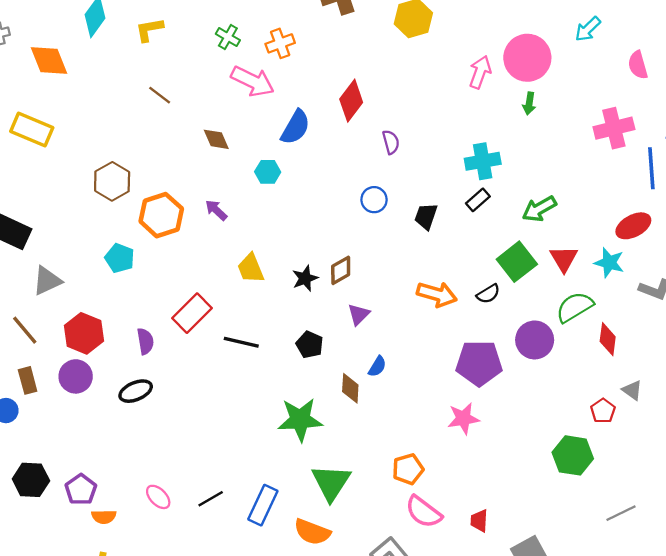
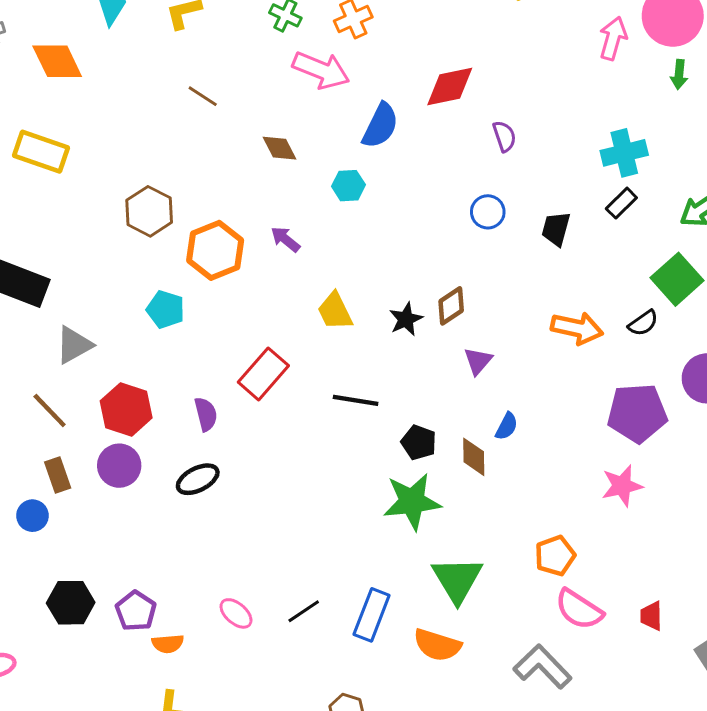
red diamond: (351, 101) -> (450, 87), turned 45
black line: (241, 342) -> (356, 400), moved
black pentagon: (310, 345) -> (419, 442), moved

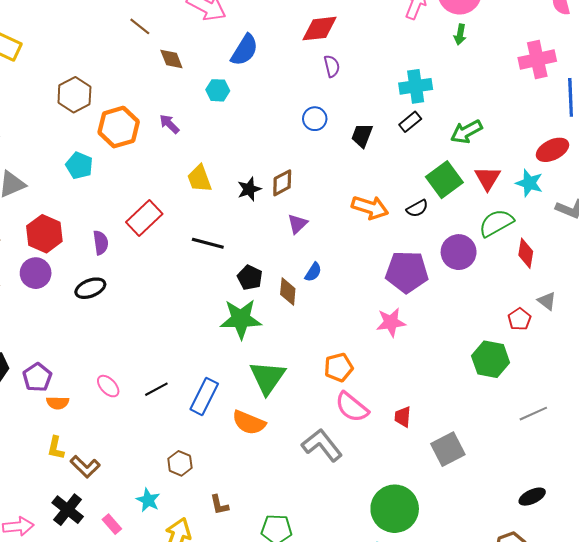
red diamond: (450, 87) -> (320, 29), moved
brown line: (203, 96) -> (140, 26), moved

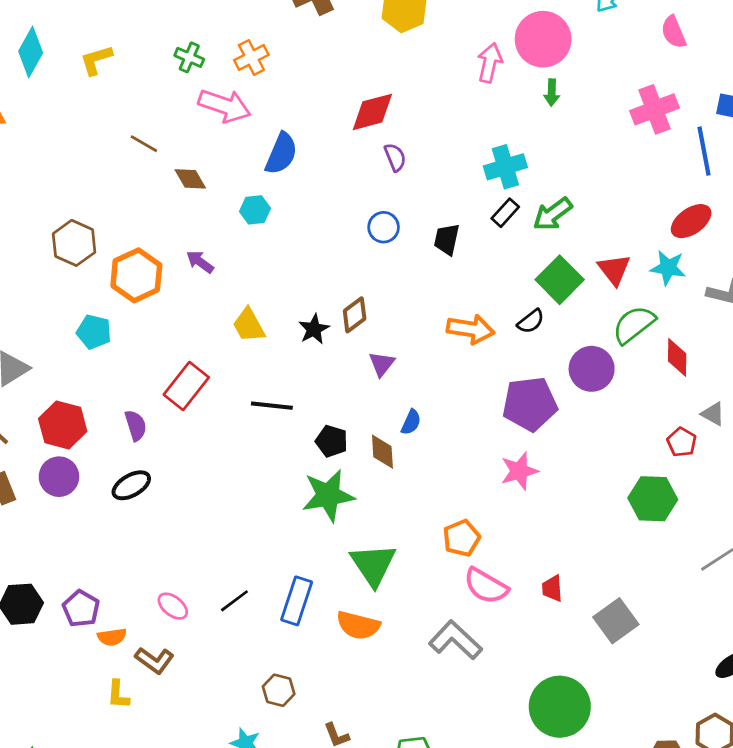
green arrow: (466, 132) -> (553, 214), moved
brown L-shape: (85, 467) -> (154, 660), moved

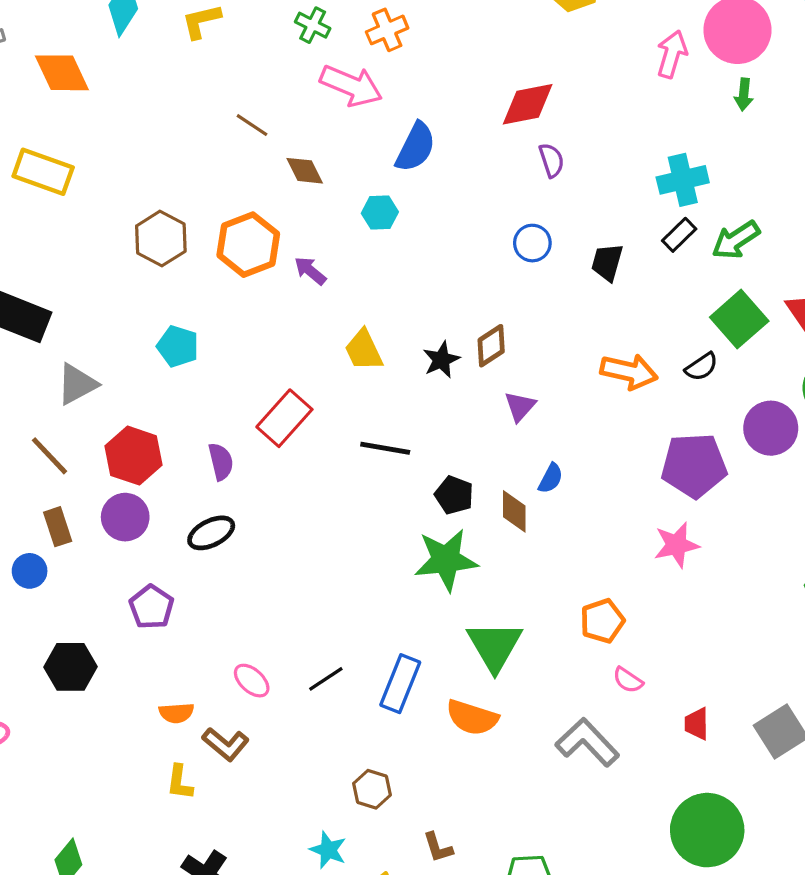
orange hexagon: (136, 275) -> (248, 245), moved
pink semicircle: (486, 586) -> (628, 680), size x0.6
red trapezoid: (552, 588) -> (697, 724), moved
purple pentagon: (81, 609) -> (151, 607), moved

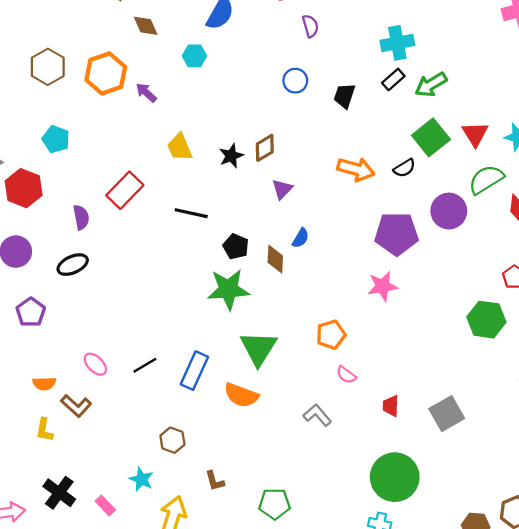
red hexagon: (133, 456) -> (24, 188), moved
gray L-shape: (587, 742) -> (317, 415), size x0.7

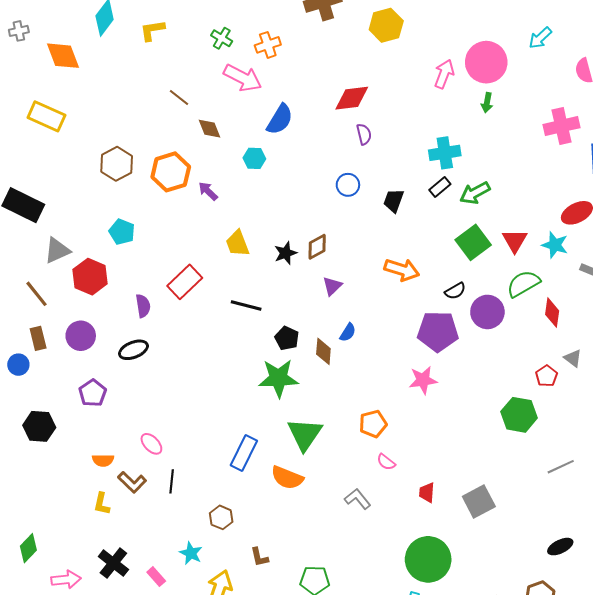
black semicircle: (404, 168) -> (455, 291), moved
black line: (145, 365) -> (172, 481), moved, turned -55

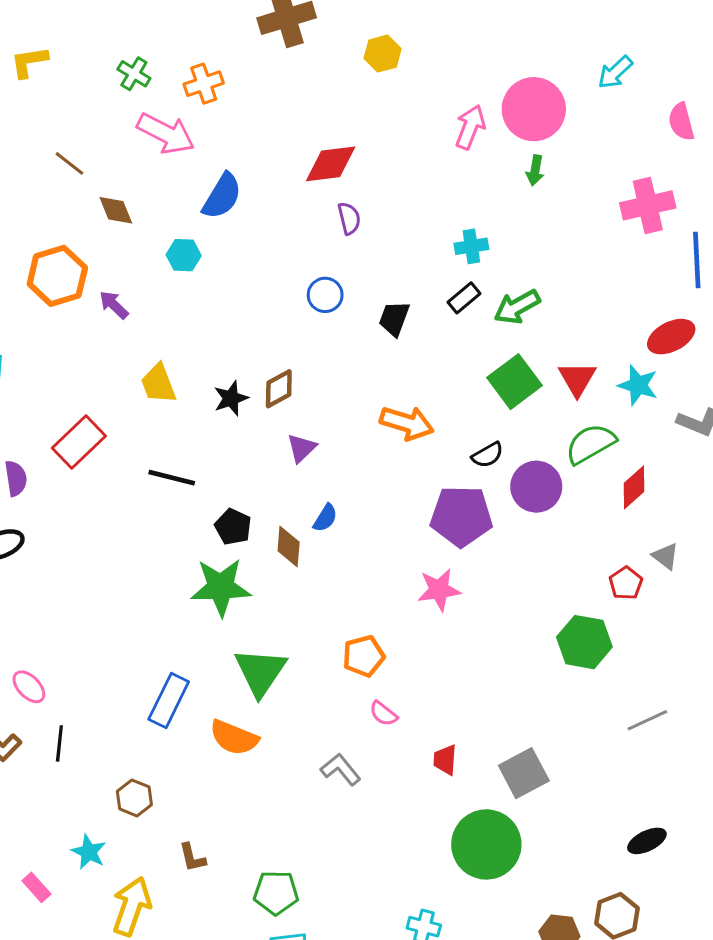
yellow hexagon: (386, 25) -> (383, 54), size x0.7
cyan cross: (445, 153) -> (471, 246), size x0.7
red diamond: (552, 313) -> (634, 487), turned 40
green circle: (428, 559) -> (486, 844), moved

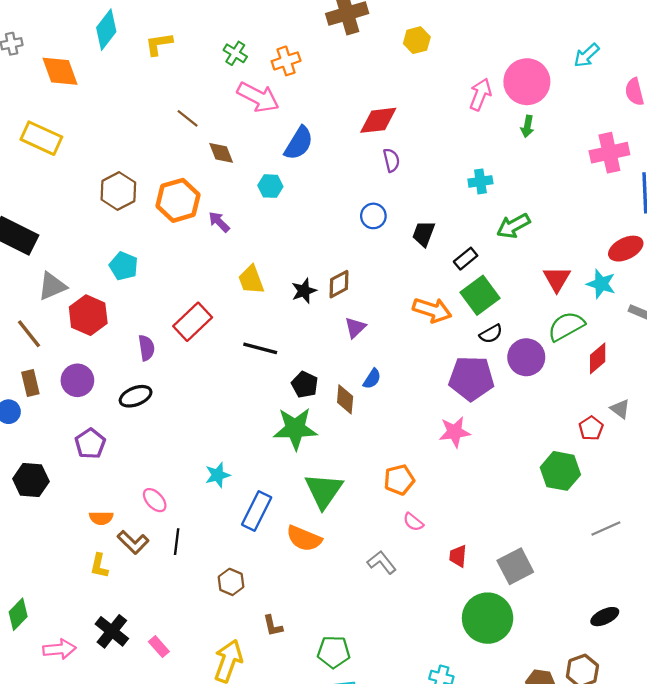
black rectangle: (464, 298) -> (466, 259), moved
green square: (514, 382) -> (480, 295), moved
cyan star: (89, 852) -> (218, 475), moved, turned 30

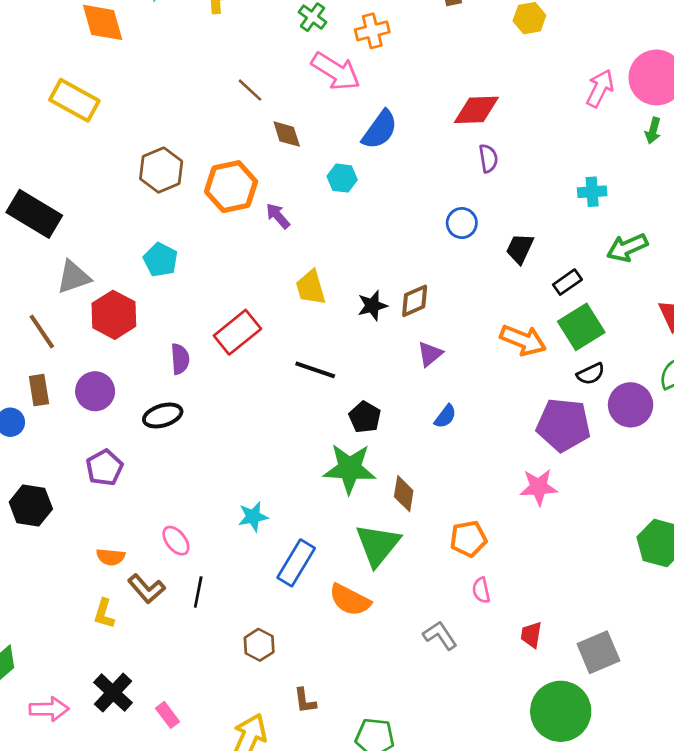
brown diamond: (345, 399) -> (404, 494), moved
pink semicircle: (413, 522) -> (481, 590), turned 35

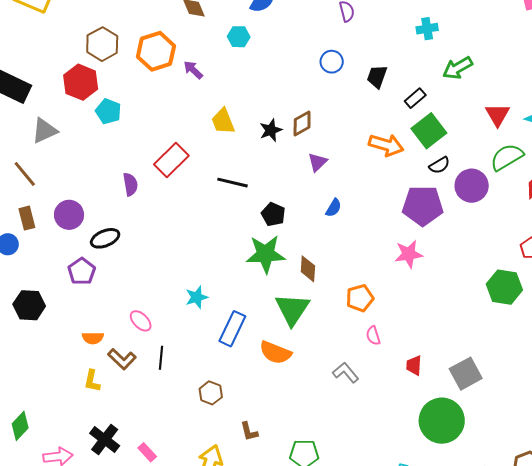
red hexagon: (114, 315) -> (81, 82), moved
black ellipse: (163, 415) -> (105, 238), moved

